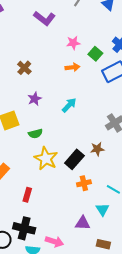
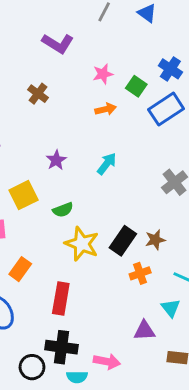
brown cross: (24, 68) -> (38, 94), moved
brown star: (97, 149) -> (155, 240), moved
red rectangle: (27, 195) -> (61, 299), size x1.5

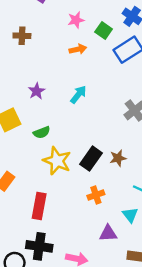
brown cross: (38, 94) -> (22, 36), turned -35
orange cross: (140, 273) -> (96, 195), moved

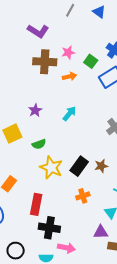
brown cross: (22, 36) -> (45, 62), moved, size x1.6
purple triangle: (108, 233) -> (101, 232), moved
black cross: (39, 246) -> (49, 228), moved

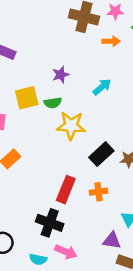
green semicircle: (39, 144) -> (53, 103), moved
yellow star: (51, 168) -> (71, 126), moved, turned -30
red rectangle: (36, 204) -> (66, 190), moved

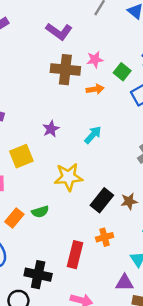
green semicircle: (53, 103) -> (40, 212), moved
red rectangle: (66, 190) -> (75, 255), moved
black cross: (50, 223) -> (38, 275), moved

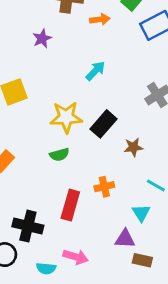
purple star: (51, 129) -> (42, 38), moved
black rectangle: (102, 200) -> (104, 124), moved
green semicircle: (40, 212) -> (59, 155), moved

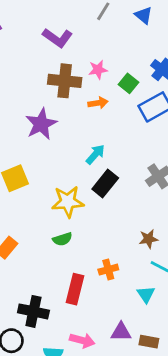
purple star: (42, 38) -> (41, 124), size x1.6
black rectangle: (104, 124) -> (105, 183), moved
brown star: (133, 147) -> (148, 239), moved
purple triangle: (125, 239) -> (121, 332), moved

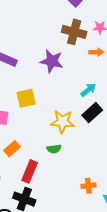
purple star: (41, 124) -> (52, 61), turned 30
orange cross: (108, 270) -> (88, 186), moved
red rectangle: (75, 289) -> (30, 171), moved

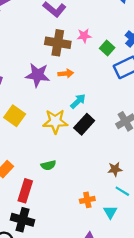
orange arrow: (96, 52) -> (66, 74), moved
yellow square: (26, 98) -> (15, 116), turned -36
yellow star: (62, 122) -> (55, 121), moved

